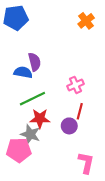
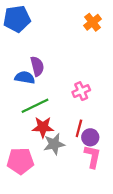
red line: (80, 111) -> (79, 128), moved
purple circle: (69, 126) -> (90, 137), moved
gray star: (30, 134) -> (54, 144), moved, turned -30
pink L-shape: (86, 163) -> (93, 156), moved

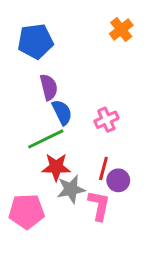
blue pentagon: (17, 19) -> (35, 41), moved
blue semicircle: (25, 78) -> (62, 112), moved, turned 54
pink L-shape: (93, 156) -> (99, 205), moved

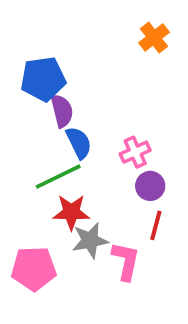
blue pentagon: (35, 41) -> (43, 79), moved
red line: (103, 169) -> (156, 225), moved
purple circle: (118, 180) -> (150, 186), moved

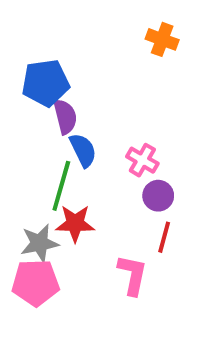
orange cross: (154, 38) -> (162, 39), turned -32
pink cross: (135, 152) -> (142, 160), turned -36
green line: (58, 177) -> (61, 186), turned -48
gray star: (90, 240) -> (40, 243), moved

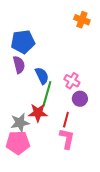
purple semicircle: (65, 117) -> (19, 65), moved
green line: (61, 186) -> (47, 94), moved
red line: (164, 237) -> (66, 120), moved

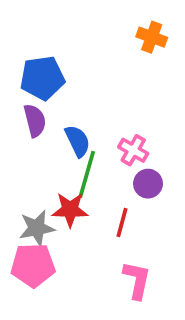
pink L-shape: (67, 139) -> (137, 280), moved

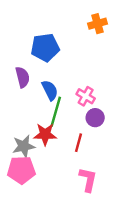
orange cross: (152, 37) -> (97, 24), turned -36
blue pentagon: (42, 78) -> (45, 47), moved

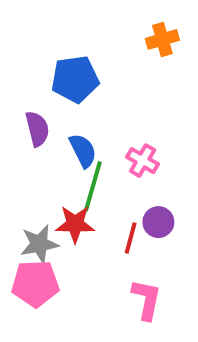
purple circle: (95, 118) -> (158, 222), moved

